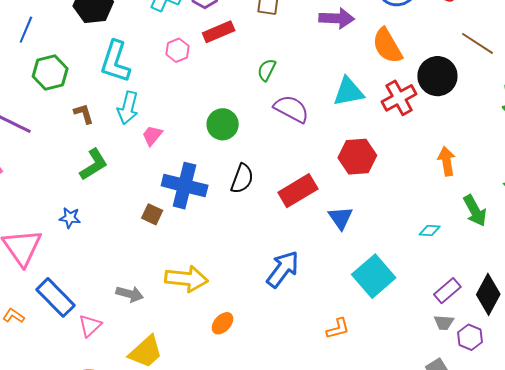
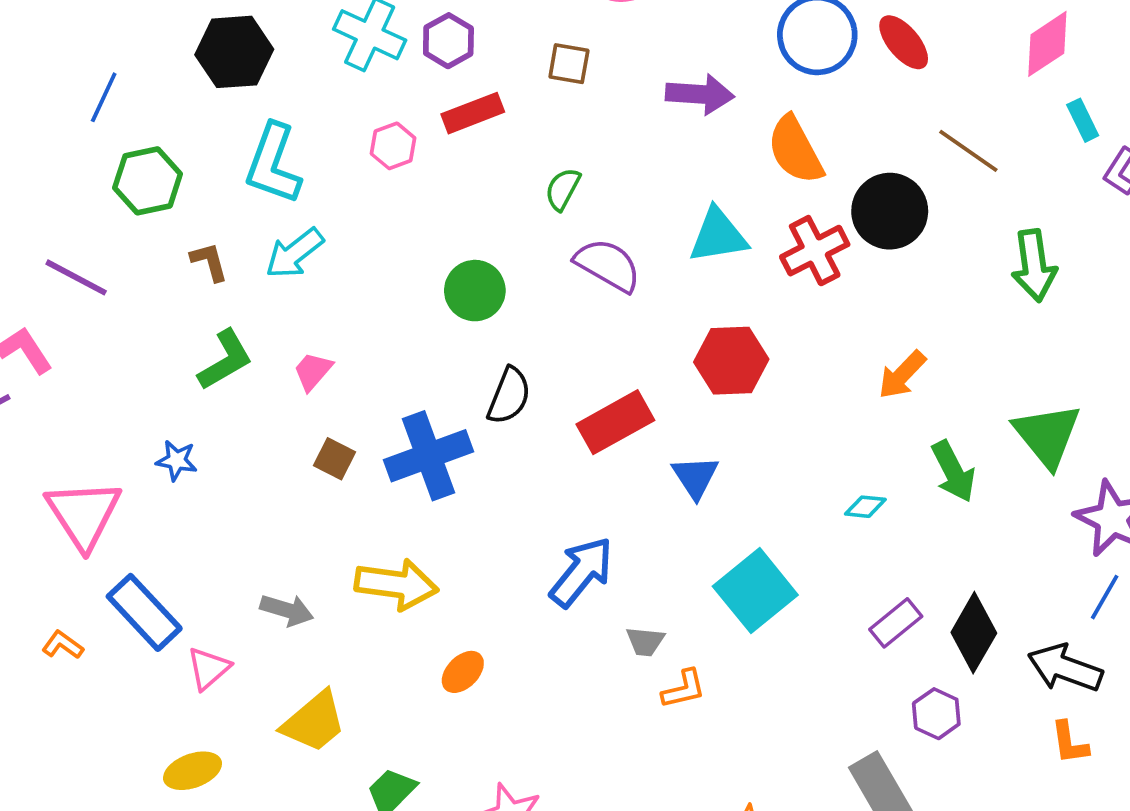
cyan arrow: (128, 108) -> (295, 253), turned 36
pink trapezoid: (152, 136) -> (313, 371), moved
orange arrow: (447, 161) -> (902, 375), turned -128
blue cross: (185, 186) -> (429, 456), moved, turned -36
gray trapezoid: (444, 322) -> (645, 641), moved

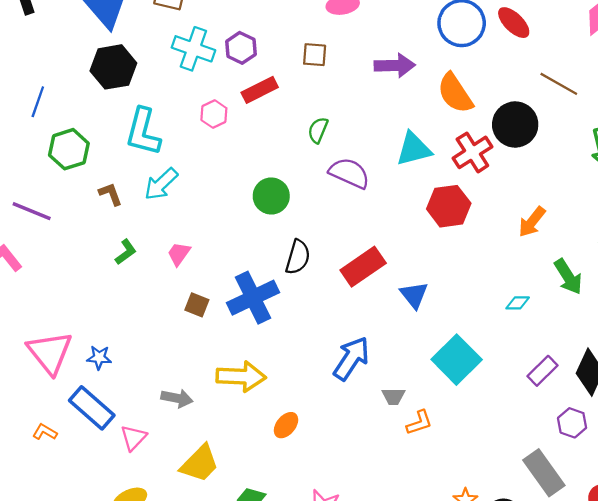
green L-shape: (225, 360) -> (126, 252), size x0.7
red hexagon: (731, 361) -> (449, 206), moved
blue star: (177, 460) -> (99, 358), moved

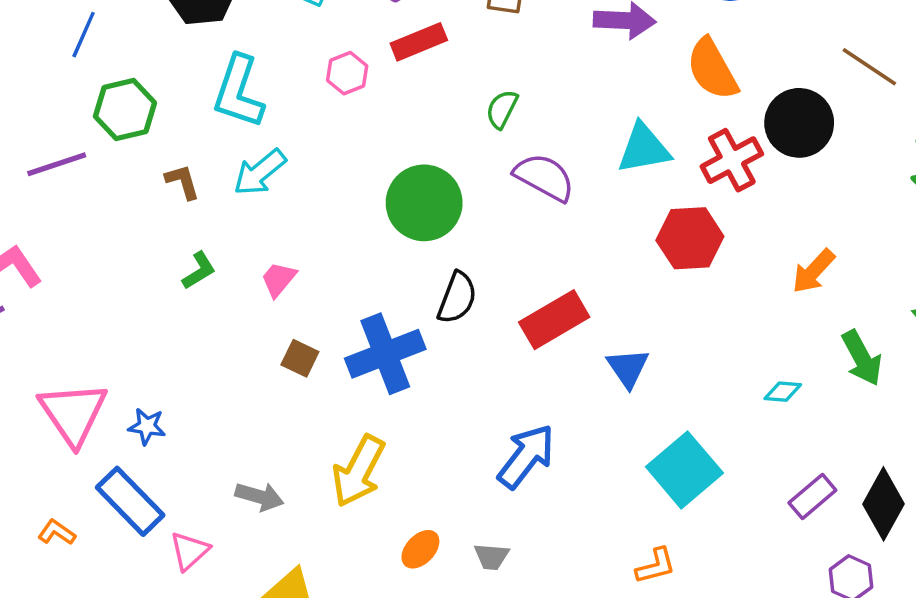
green circle: (271, 196) -> (424, 203), size x1.4
purple line: (32, 211) -> (57, 164), moved, turned -45
yellow arrow: (241, 377) -> (358, 471), turned 111
gray trapezoid: (394, 396) -> (492, 557), moved
orange L-shape: (419, 423) -> (656, 566), moved

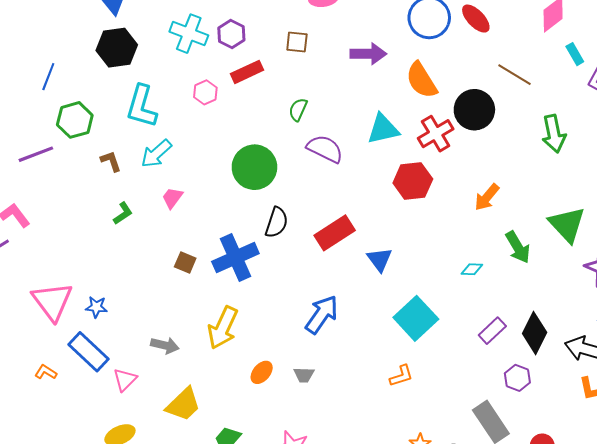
pink trapezoid: (279, 279) -> (172, 198), moved

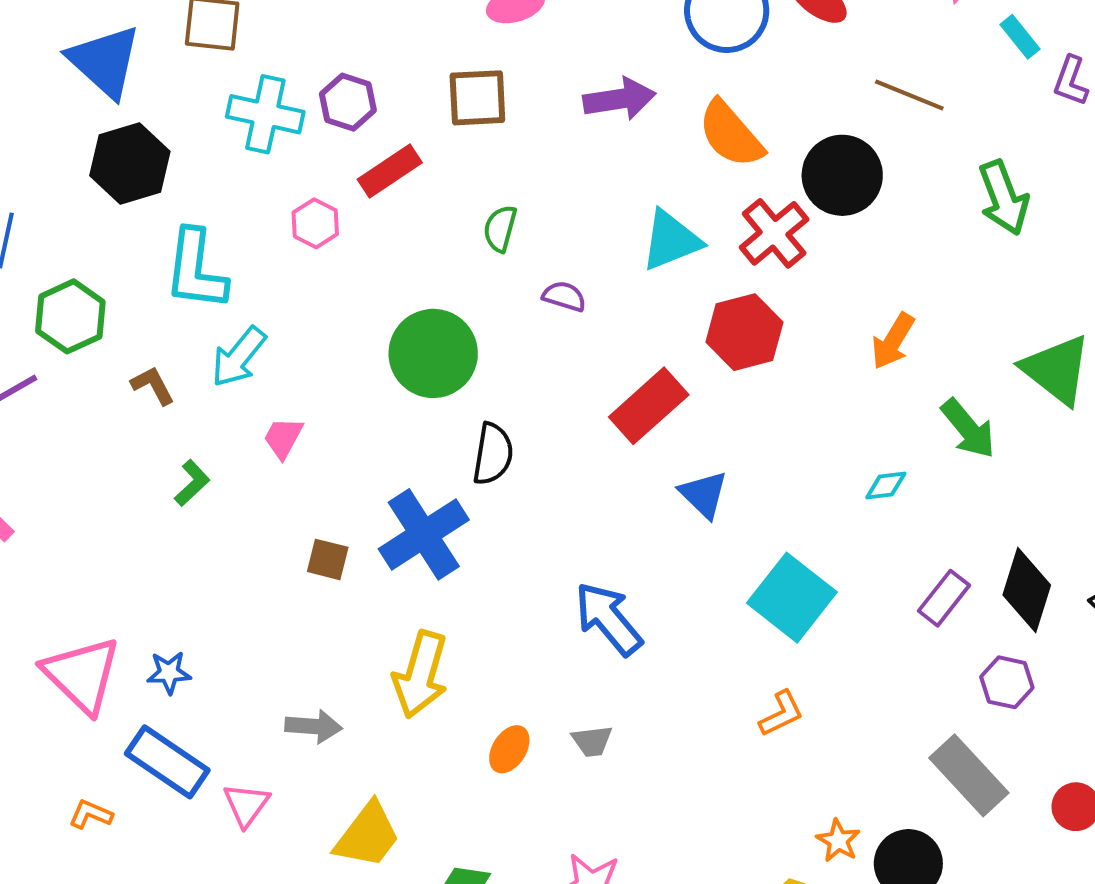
brown square: (297, 42) -> (477, 98), size x1.4
purple semicircle: (325, 149) -> (564, 296), size x0.6
red rectangle: (335, 233) -> (649, 406), moved
blue arrow: (322, 314) -> (608, 619), turned -66

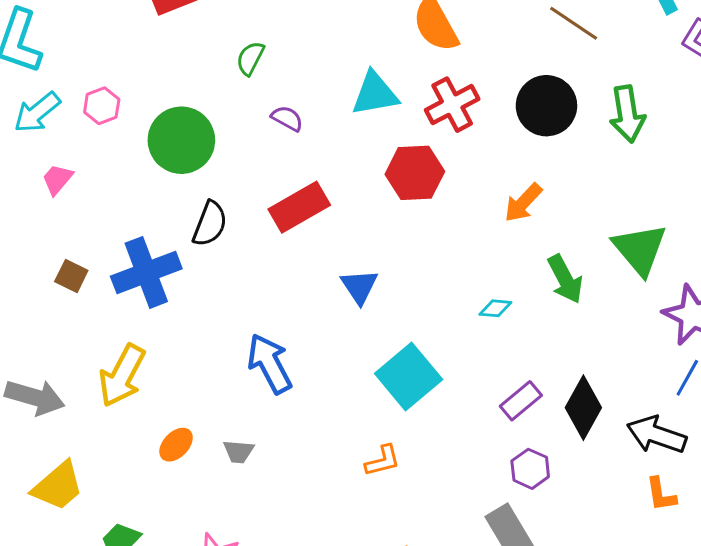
black circle: (842, 175) -> (546, 106), moved
pink hexagon: (315, 223) -> (102, 106), moved
red rectangle: (649, 406) -> (299, 207), moved
purple hexagon: (1007, 682) -> (530, 469), moved
gray arrow: (314, 726) -> (35, 397), size x1.4

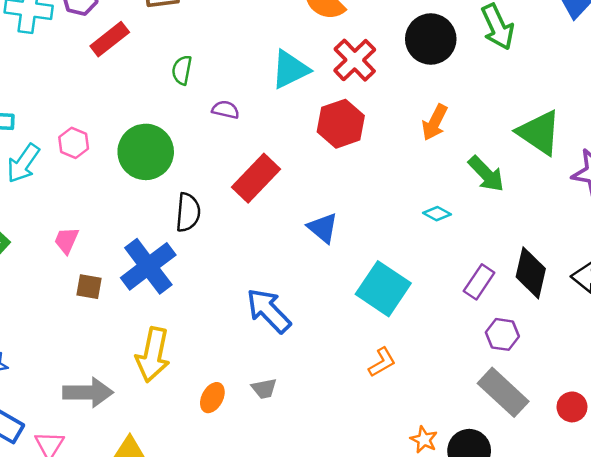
pink trapezoid: (57, 179) -> (66, 240), moved
cyan diamond: (495, 308) -> (437, 214), turned 40

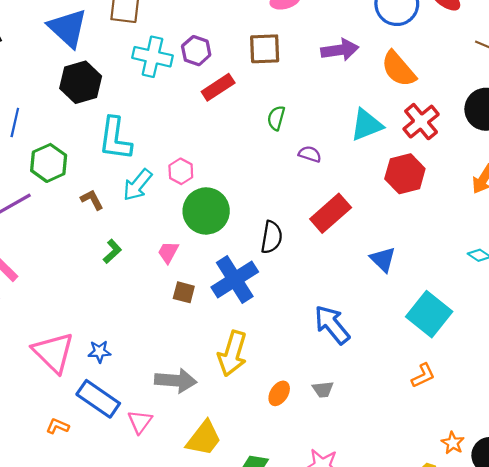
green circle: (146, 152) -> (206, 211), moved

